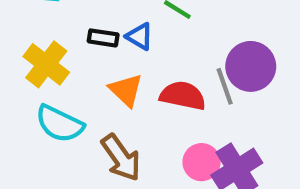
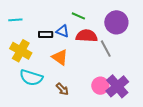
purple circle: (251, 66) -> (116, 22), moved
red semicircle: (183, 96) -> (87, 36), moved
brown arrow: (121, 158) -> (62, 89), size x0.6

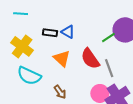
green line: (78, 16) -> (108, 38), moved, turned -64
red semicircle: (87, 36) -> (90, 59), moved, turned -135
gray line: (106, 49) -> (109, 68), moved

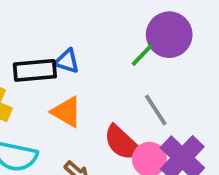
black rectangle: (50, 33) -> (35, 70), size x1.5
red semicircle: (90, 59) -> (122, 143), moved

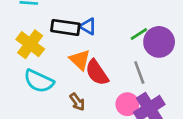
purple circle: (169, 35) -> (159, 42), moved
red semicircle: (122, 143) -> (97, 73), moved

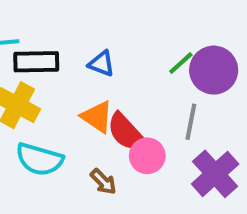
black rectangle: (65, 27) -> (36, 62), moved
gray line: (139, 73) -> (191, 122), turned 40
pink circle: (127, 104) -> (147, 156), moved

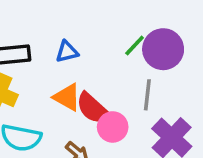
blue triangle: (101, 64) -> (67, 52), turned -30

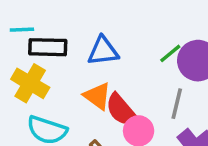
blue triangle: (67, 52) -> (103, 51), size x1.4

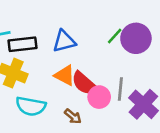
gray line: (177, 104) -> (120, 89), moved

